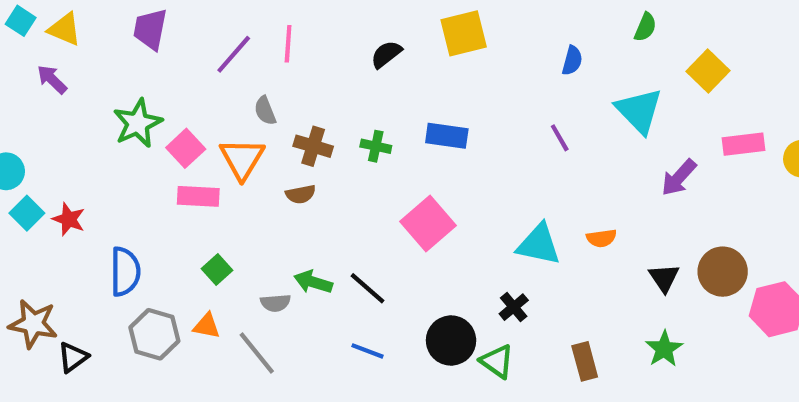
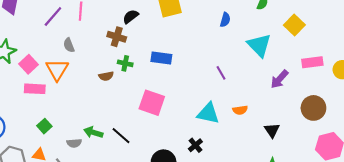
purple line: (560, 138) -> (221, 73), moved
brown cross: (313, 146) -> (117, 37), moved
brown semicircle: (301, 194) -> (106, 76), moved
pink square: (428, 224) -> (152, 103), turned -30
brown circle: (723, 272) -> (313, 108), moved

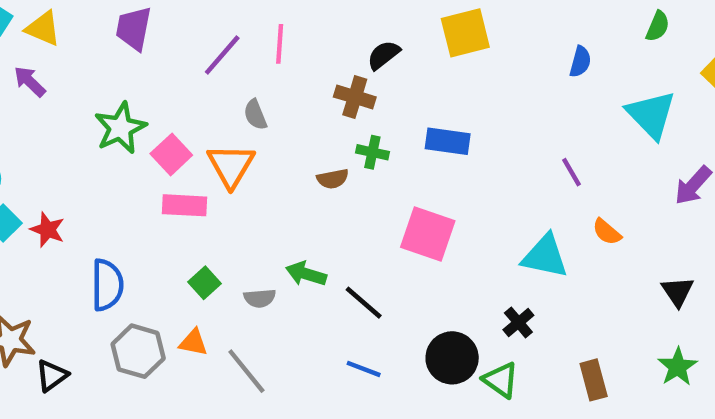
orange semicircle: (240, 110) -> (607, 232), moved, turned 48
green arrow: (93, 132) -> (306, 274), moved
gray semicircle: (74, 143) -> (260, 298), moved

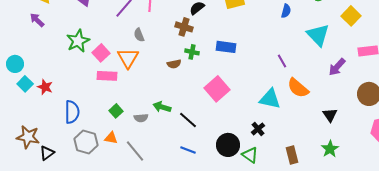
orange semicircle: (607, 232) -> (298, 88), size x1.6
pink square: (428, 234) -> (217, 89), turned 30

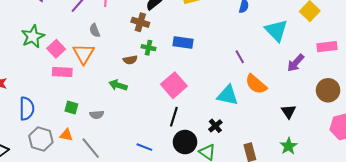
green arrow: (162, 107) -> (118, 85), moved
green square: (116, 111) -> (71, 108), turned -32
black line: (188, 120) -> (174, 117), moved, turned 66

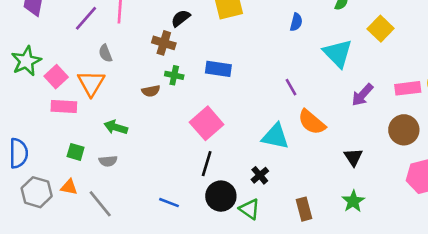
pink rectangle: (327, 47) -> (408, 88), moved
green arrow: (118, 85) -> (116, 127), moved

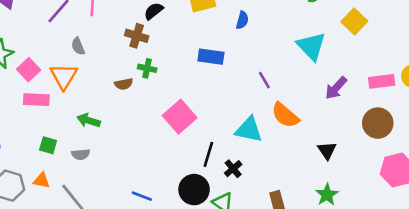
blue semicircle: (296, 22) -> (242, 20), moved
blue rectangle: (218, 69) -> (211, 57), moved
black line: (207, 164) -> (208, 154), moved

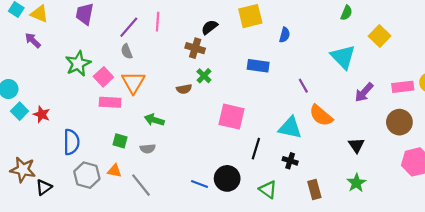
gray semicircle: (78, 46) -> (127, 51), moved
green cross: (147, 68) -> (204, 76), turned 32
pink square: (180, 117) -> (232, 117), turned -36
black cross: (233, 169) -> (290, 161), moved, turned -32
black circle: (194, 190) -> (227, 178), moved

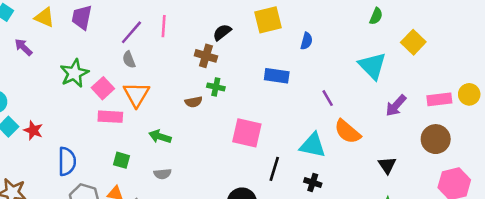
yellow triangle: (39, 14) -> (44, 17), moved
green cross: (204, 76) -> (216, 87), turned -32
gray semicircle: (148, 149) -> (162, 174), moved

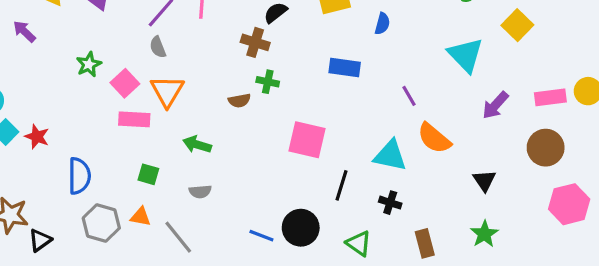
green star: (74, 73) -> (89, 64), size x0.7

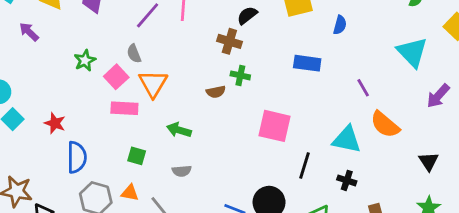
gray semicircle: (158, 47) -> (134, 54), moved
red star: (37, 137) -> (55, 123), moved

